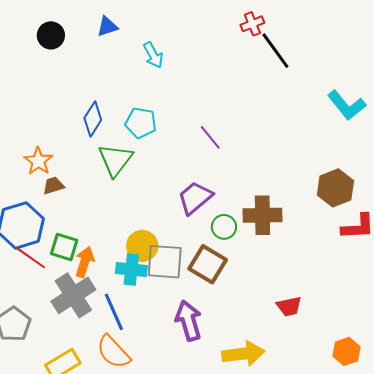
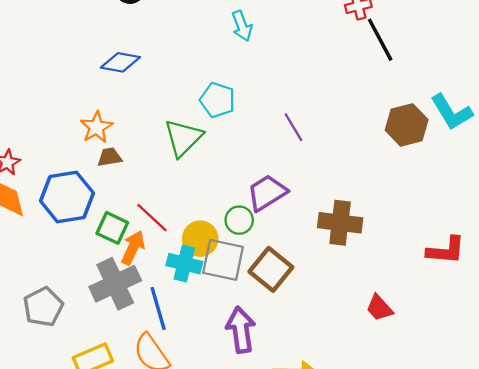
blue diamond: (93, 119) -> (120, 62), moved, turned 60
brown hexagon: (335, 188) -> (407, 125), moved
green circle: (224, 227) -> (239, 220), moved
red line: (31, 258) -> (152, 218), moved
red trapezoid: (289, 306) -> (379, 308), moved, turned 52

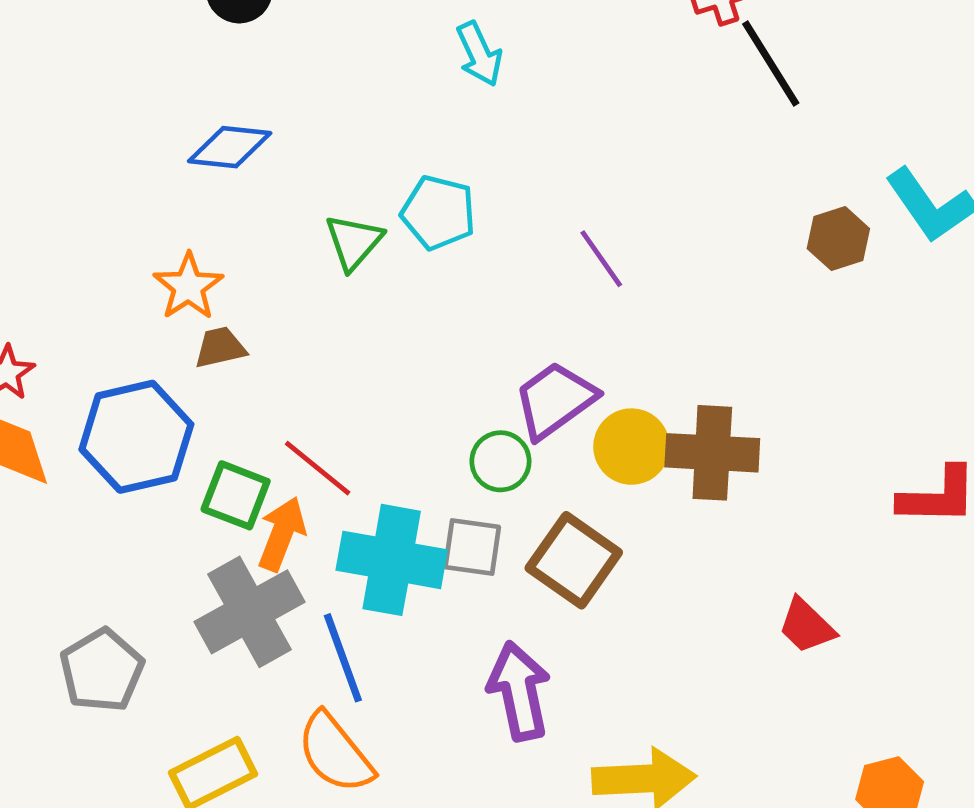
brown hexagon: (407, 125) -> (838, 239), size x0.7
green triangle: (183, 138) -> (354, 242), moved, size x0.7
yellow circle: (200, 239) -> (632, 447), moved
gray square: (223, 260) -> (472, 547), size x0.7
cyan cross: (184, 264) -> (392, 560), size x1.4

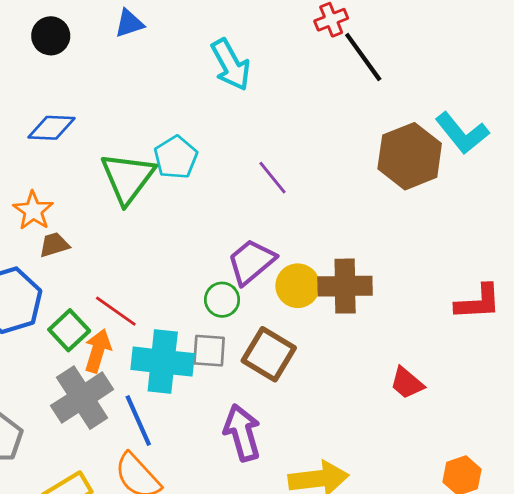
cyan arrow: (479, 54) -> (231, 65), moved, size x1.4
cyan pentagon: (438, 213) -> (176, 157), turned 30
brown hexagon: (838, 239) -> (410, 156), size x1.8
green triangle: (354, 242) -> (128, 178), size x1.6
green square: (236, 495) -> (69, 330), turned 30

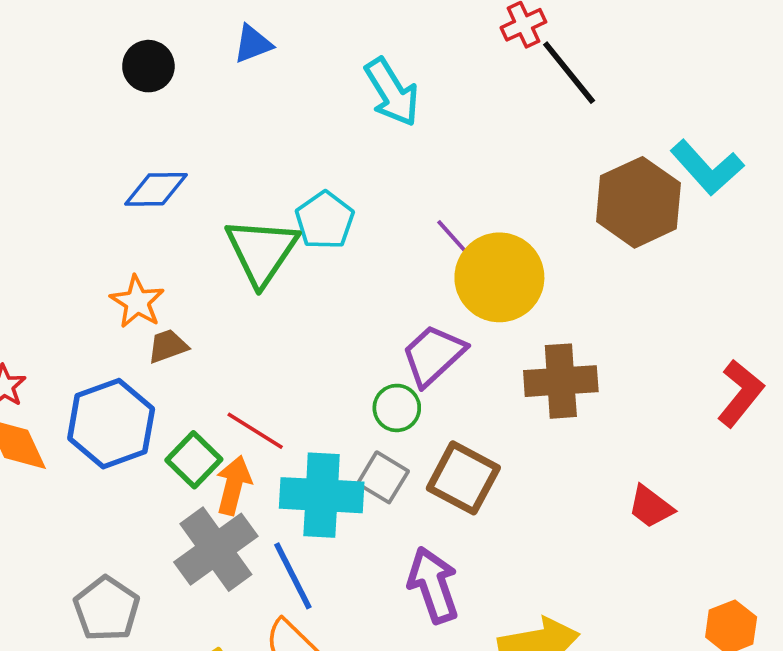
yellow circle: (298, 286) -> (499, 277), moved, size x1.5
red L-shape: (478, 302) -> (740, 393), turned -45
gray square: (209, 351) -> (383, 477), turned 30

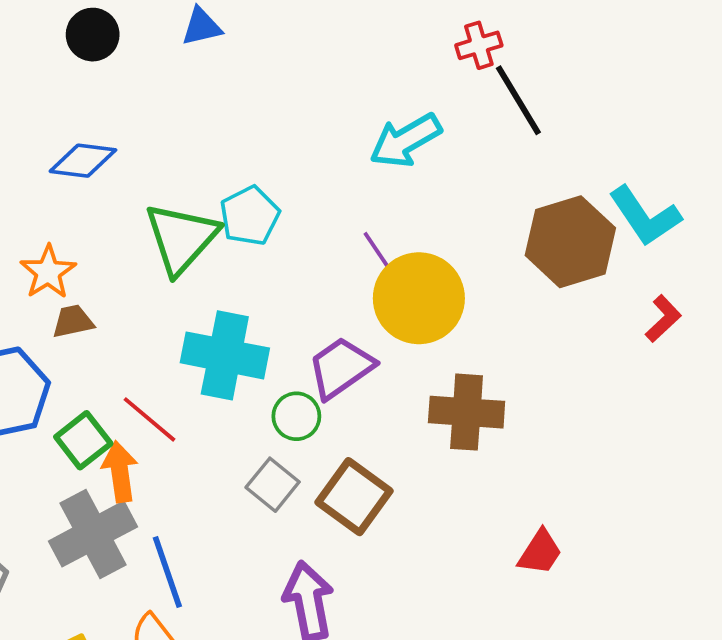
cyan arrow: (392, 92) -> (405, 140), moved, turned 84
red L-shape: (740, 393) -> (663, 319), moved, size x0.7
orange arrow: (234, 485) -> (120, 472), turned -30
cyan cross: (322, 495) -> (225, 355), moved
red trapezoid: (651, 507) -> (540, 552), turned -102

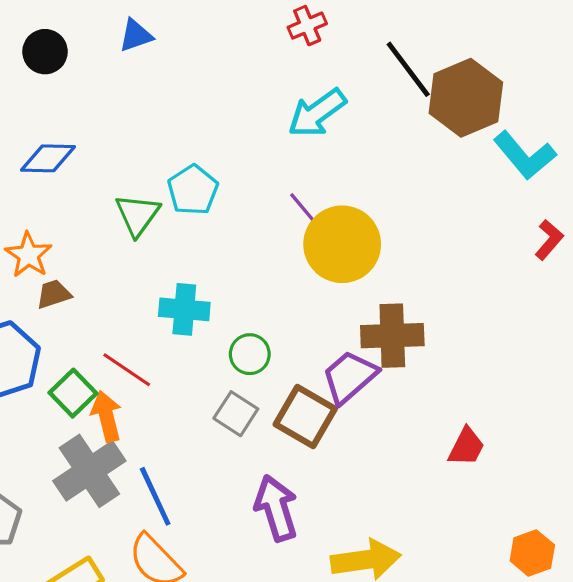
red cross: (479, 45) -> (307, 26), moved
green triangle: (181, 238) -> (137, 215), size x0.7
brown hexagon: (570, 242) -> (466, 98), moved
cyan cross: (225, 355) -> (184, 309), size x0.7
purple trapezoid: (341, 368) -> (350, 377), moved

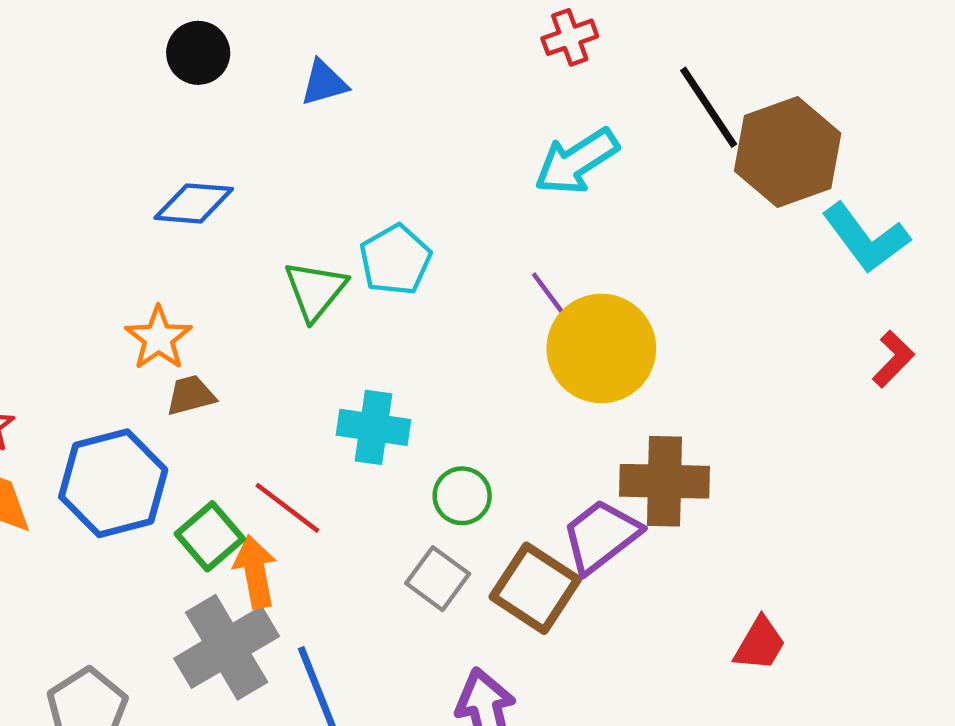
blue triangle: (136, 35) -> (324, 83), moved

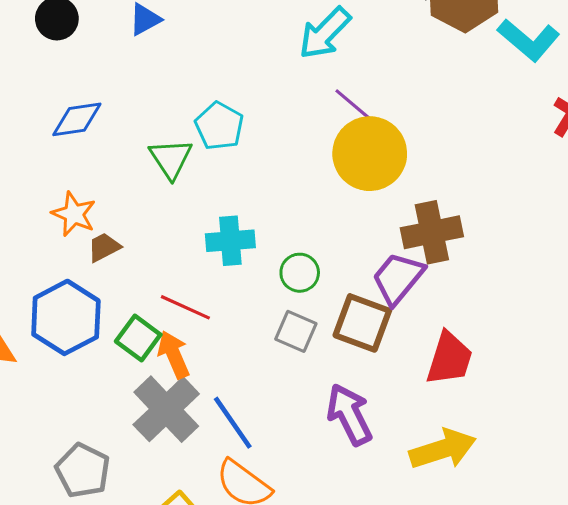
purple line: (552, 299) -> (353, 104), moved
red trapezoid: (760, 644) -> (449, 359), moved, size x1.4

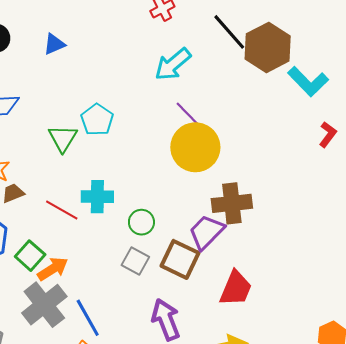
red line: (185, 307) -> (62, 210), moved
orange arrow: (174, 355) -> (53, 269), turned 76

